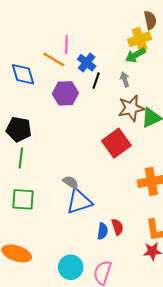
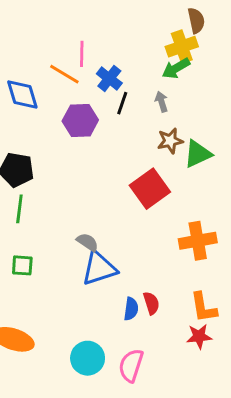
brown star: (131, 108) -> (170, 141), size x0.7
green square: (23, 199) -> (22, 265), size x0.7

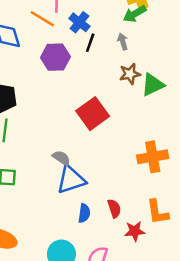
red square: (150, 189) -> (93, 114), moved
blue semicircle: (131, 309) -> (84, 213), moved
red star: (199, 336) -> (135, 231), moved

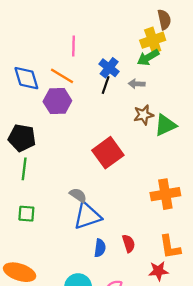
orange line: (42, 19) -> (62, 76), moved
blue cross: (79, 22) -> (109, 68), moved
gray arrow: (123, 42) -> (137, 84), turned -70
purple hexagon: (55, 57) -> (57, 101), moved
red star: (135, 231) -> (158, 271), moved

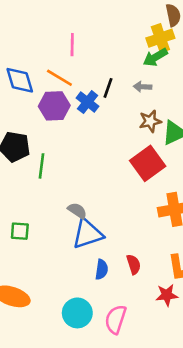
blue cross: (109, 68) -> (88, 102), moved
red square: (108, 153) -> (148, 163), moved
green line: (24, 169) -> (42, 166), moved

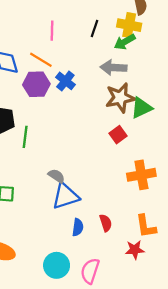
yellow cross: (160, 38) -> (129, 25), turned 30
gray arrow: (143, 87) -> (114, 68), size x1.6
black line: (108, 88) -> (95, 28), moved
brown star: (150, 121) -> (120, 98), size x1.5
red square: (148, 163) -> (118, 135), size x0.6

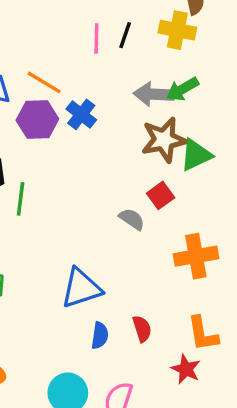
pink line: (52, 31) -> (96, 39), moved
green arrow: (125, 42) -> (182, 89), moved
gray semicircle: (57, 176) -> (132, 219), moved
red star: (135, 250) -> (186, 369), turned 30

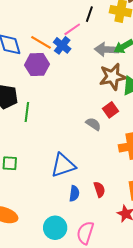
pink line: (96, 39) -> (72, 29), moved, turned 54
blue cross: (81, 114) -> (62, 45), moved

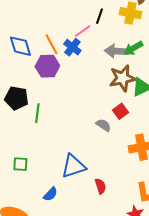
orange line: (41, 42) -> (51, 44), turned 30
red semicircle: (99, 189) -> (100, 186), moved
blue semicircle: (74, 193) -> (50, 194), moved, turned 35

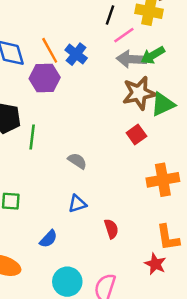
pink line: (82, 31) -> (124, 35), moved
gray semicircle: (103, 125) -> (77, 161), moved
blue triangle: (73, 166) -> (77, 204), size x0.6

